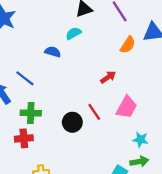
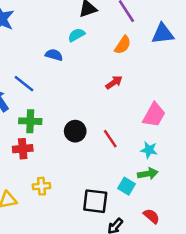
orange semicircle: (128, 45) -> (123, 45), moved
pink trapezoid: (127, 107) -> (154, 115), moved
red line: (94, 112) -> (110, 139), moved

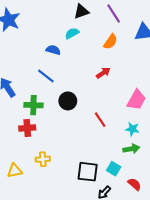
blue line: (24, 84) -> (46, 76), moved
black circle: (75, 131) -> (68, 101), moved
cyan square: (126, 186) -> (114, 169), moved

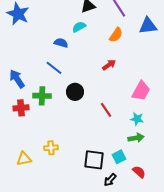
red cross: (27, 128) -> (21, 108), moved
cyan square: (114, 169) -> (119, 157), turned 32

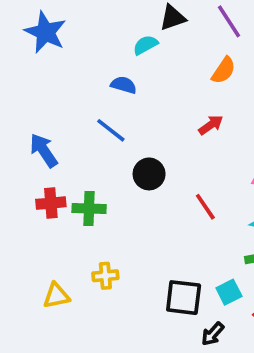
cyan semicircle: (79, 27) -> (145, 45), moved
green cross: (42, 96) -> (89, 209), moved

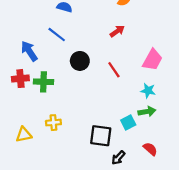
blue arrow: (44, 150) -> (29, 51), moved
red line: (205, 207) -> (114, 70), moved
cyan square: (229, 292) -> (128, 123), moved

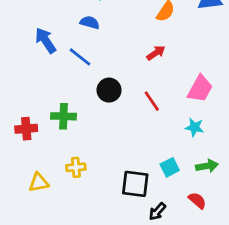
blue arrow: (29, 51) -> (46, 40), moved
red cross: (20, 79) -> (26, 129), moved
green arrow: (147, 112) -> (207, 166), moved

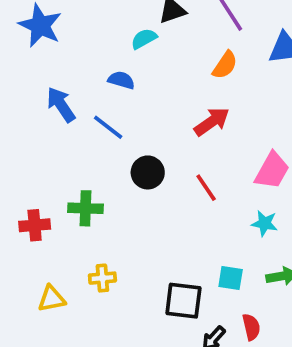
red arrow: (156, 53) -> (212, 122), size x1.4
cyan square: (170, 167) -> (231, 278), turned 36
red semicircle: (197, 200) -> (251, 327), moved, turned 36

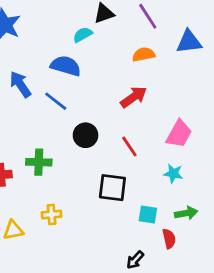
orange semicircle: (225, 65) -> (144, 54), turned -135
blue semicircle: (121, 80) -> (66, 66), size x1.5
black square: (183, 301) -> (112, 188), moved
red semicircle: (251, 327) -> (169, 239), moved

